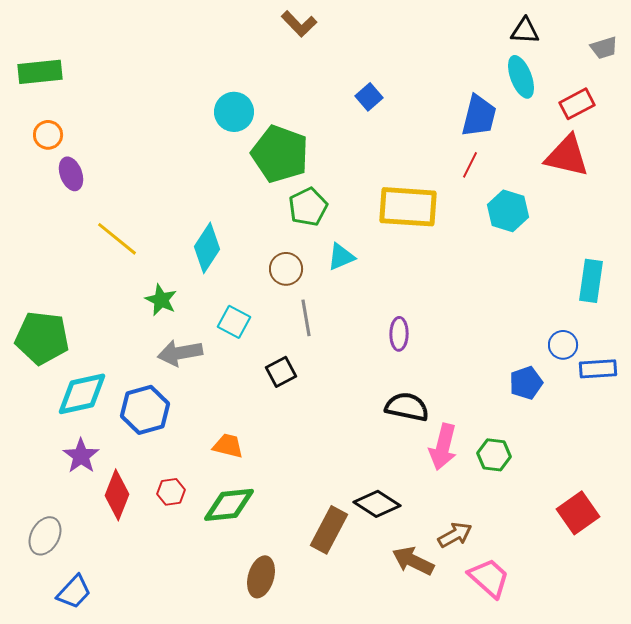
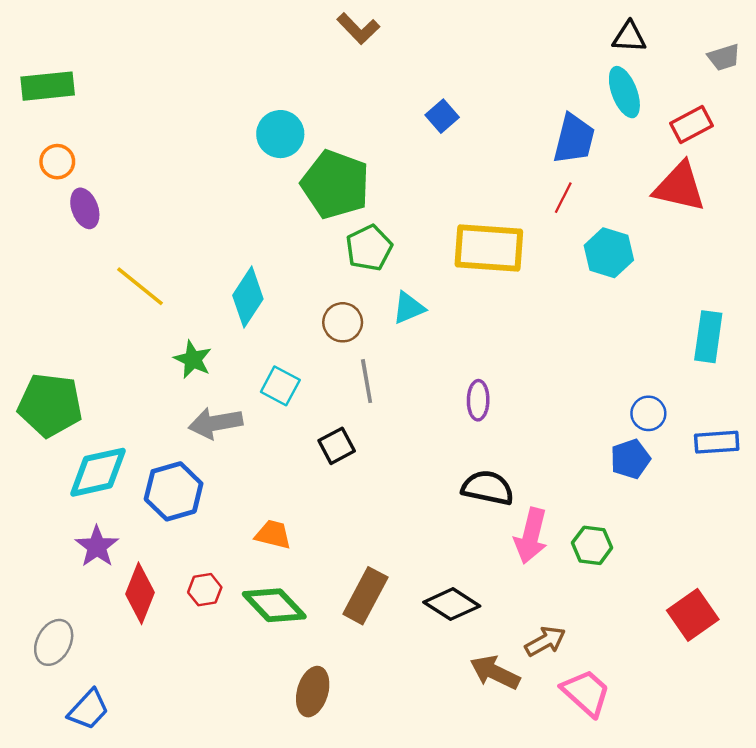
blue circle: (563, 345) -> (648, 413), moved
green diamond: (229, 505) -> (274, 605), turned 52
brown rectangle: (329, 530) -> (365, 596), moved

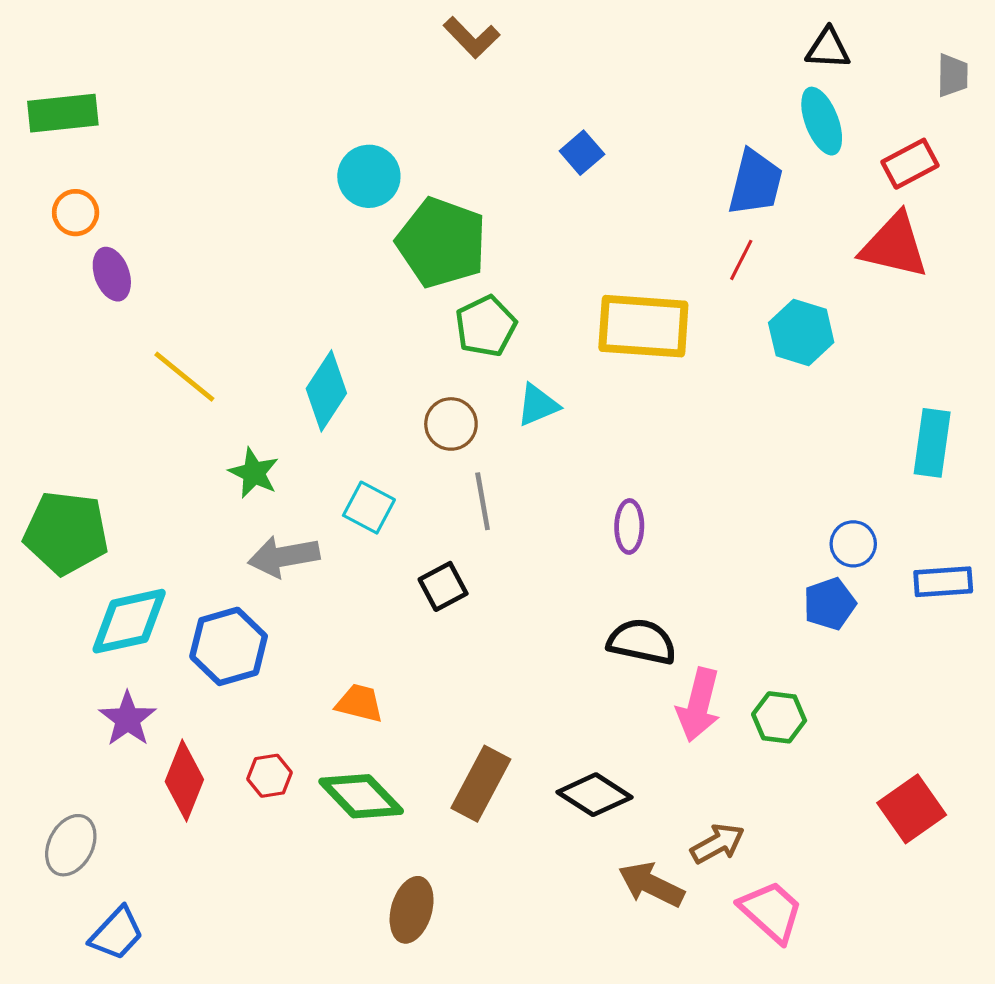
gray trapezoid: (724, 57) -> (953, 75), turned -72

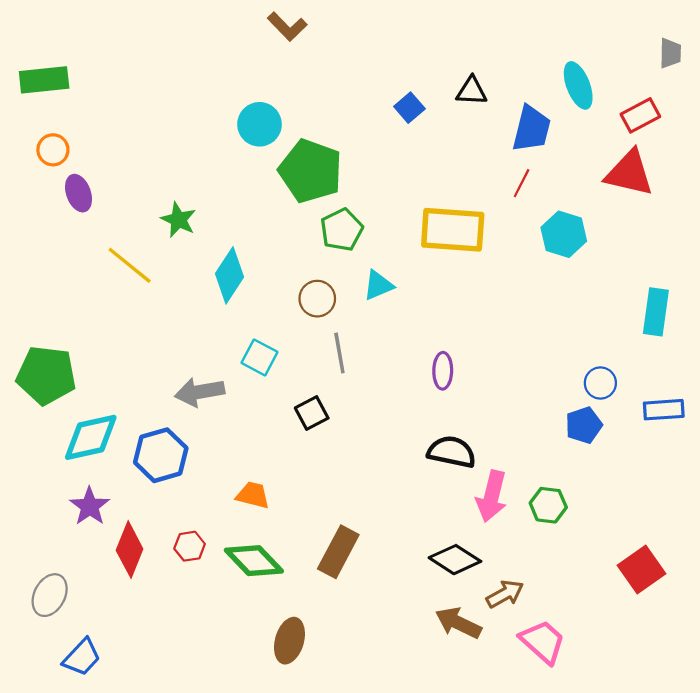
brown L-shape: (471, 37) -> (287, 27), moved
black triangle: (828, 49) -> (472, 91), moved
green star: (254, 473) -> (178, 220), moved
black diamond: (595, 795) -> (455, 560), moved

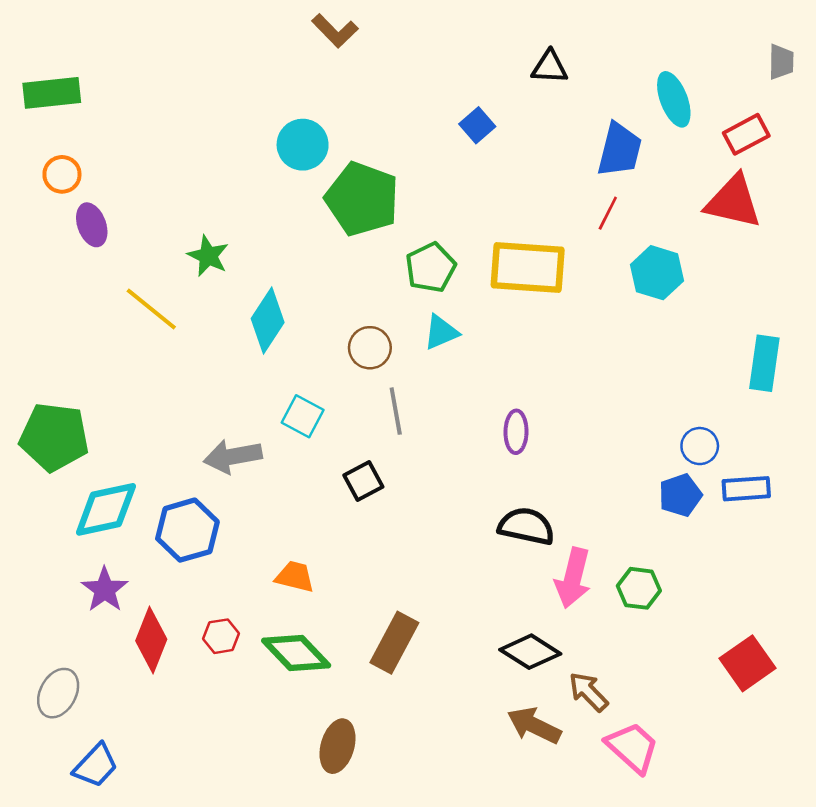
black triangle: (472, 91) -> (550, 67), moved
green pentagon: (342, 230) -> (431, 268), moved
blue rectangle: (664, 410) -> (746, 489), moved
brown arrow: (505, 594) -> (588, 692), turned -105

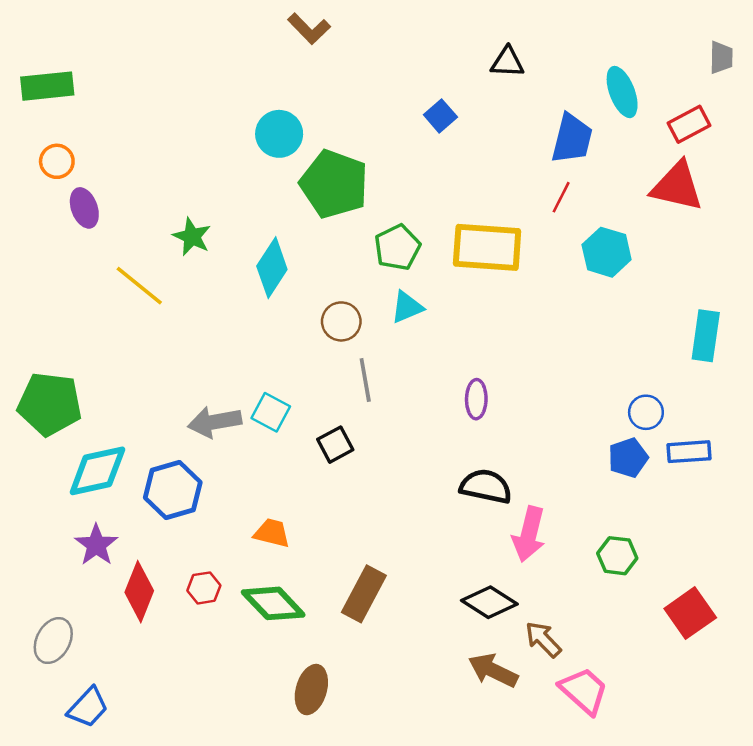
cyan diamond: (268, 321) -> (272, 268), moved
cyan square: (303, 416) -> (271, 412), moved
green hexagon: (639, 588) -> (617, 556), moved

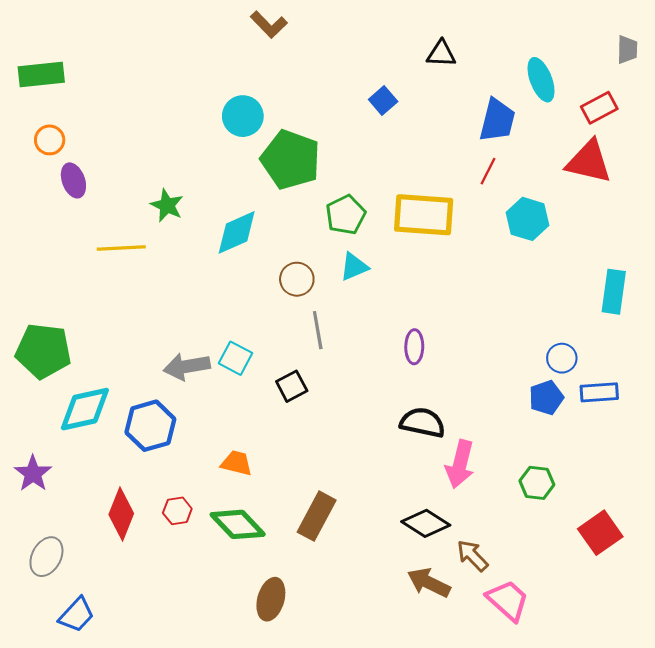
cyan diamond: (272, 268) -> (237, 232), turned 33
yellow line: (139, 286) -> (121, 248), turned -42
purple star: (96, 545) -> (33, 473), moved

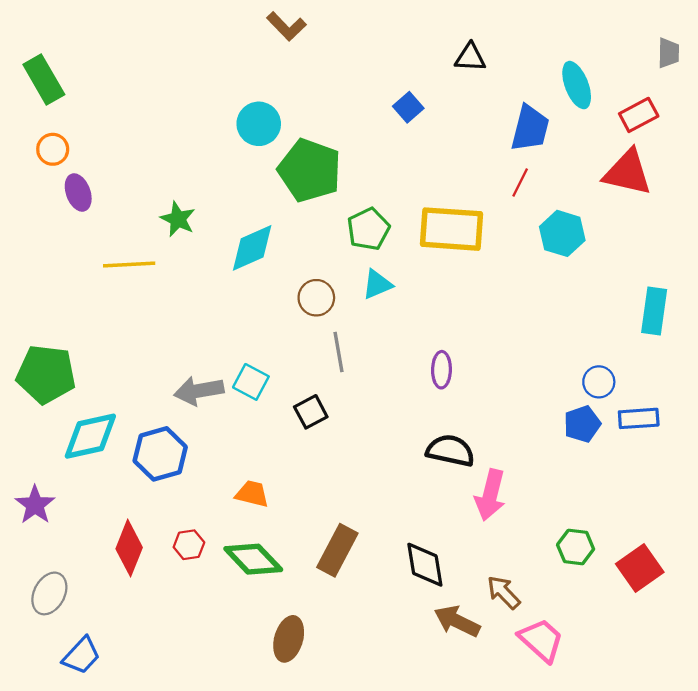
green rectangle: (41, 75) -> (44, 80), turned 66
green hexagon: (537, 483) -> (576, 547), moved
black diamond: (426, 523) -> (425, 565), moved, turned 48

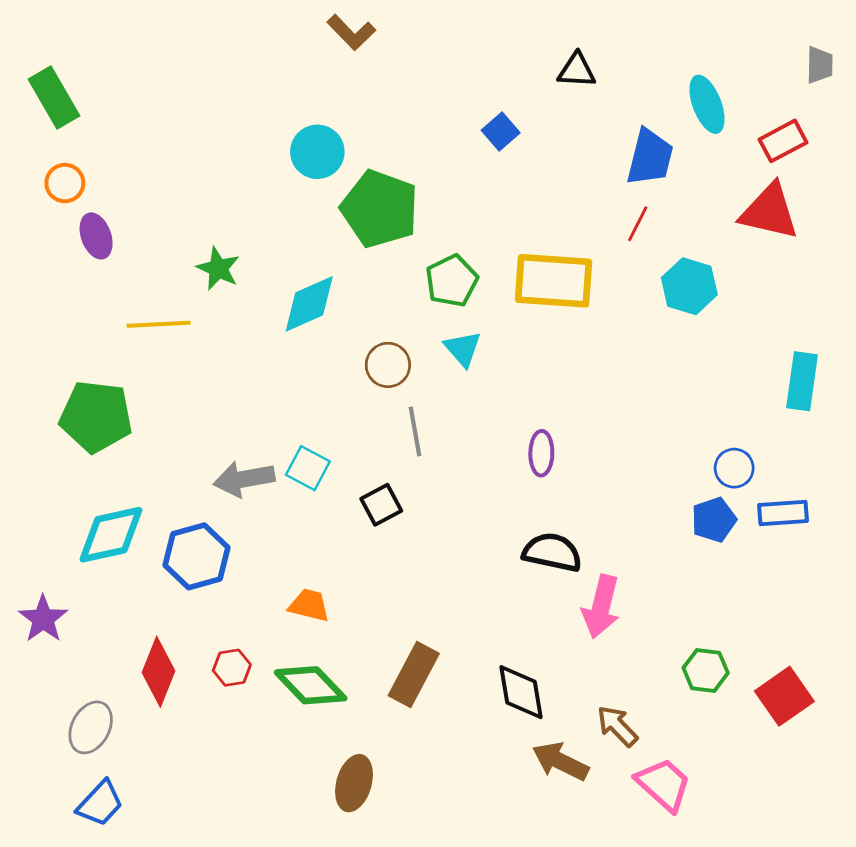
cyan triangle: (377, 284) -> (463, 349), turned -48
green pentagon: (46, 374) -> (96, 417), moved
gray ellipse: (49, 593) -> (91, 727), moved

